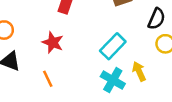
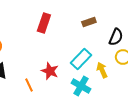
red star: (53, 43) -> (50, 71), moved
yellow arrow: (139, 71) -> (102, 70), moved

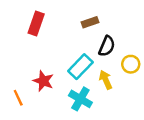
black semicircle: (116, 37) -> (107, 46), moved

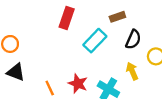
cyan rectangle: (80, 67) -> (95, 41), moved
red star: (43, 81) -> (78, 84), moved

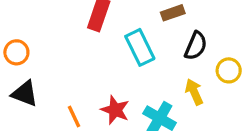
cyan rectangle: (95, 41) -> (140, 47), turned -70

